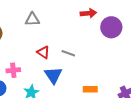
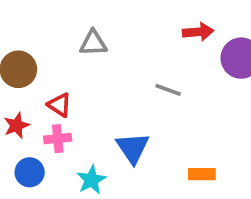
red triangle: (43, 52) -> (60, 105), moved
gray line: (68, 53) -> (168, 90), moved

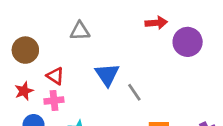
gray line: (168, 90) -> (134, 92), moved, turned 36
blue triangle: (133, 148) -> (107, 75), moved

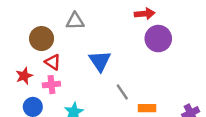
purple circle: (188, 42) -> (158, 39), moved
brown circle: (25, 50) -> (42, 39), moved
gray line: (134, 92) -> (122, 92), moved

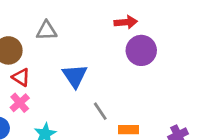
pink cross: (51, 85) -> (20, 103), turned -35

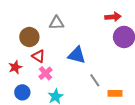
blue triangle: (75, 76) -> (77, 55), turned -42
pink cross: (20, 103) -> (45, 73), moved

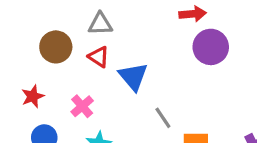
blue triangle: (77, 55) -> (133, 77), turned 36
red triangle: (38, 56) -> (99, 57), moved

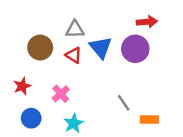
purple circle: (211, 47) -> (135, 49), moved
blue triangle: (133, 77) -> (101, 48), moved

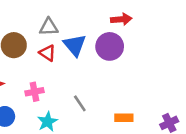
pink cross: (61, 94) -> (34, 92), turned 30
gray line: (124, 103) -> (80, 103), moved

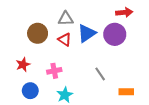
blue triangle: (75, 45) -> (87, 33), turned 36
gray line: (80, 103) -> (100, 74), moved

